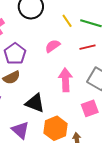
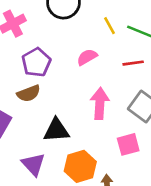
black triangle: (35, 103) -> (56, 130), turned -30

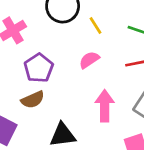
yellow line: (110, 26) -> (95, 26), moved

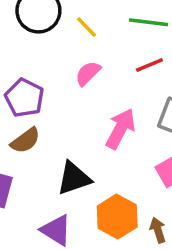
pink arrow: (105, 106) -> (120, 129), turned 40

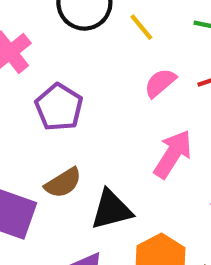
pink semicircle: (88, 73) -> (160, 83), moved
brown semicircle: (25, 141) -> (63, 183), moved

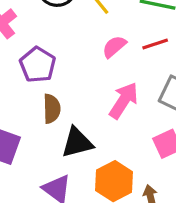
brown semicircle: (63, 183) -> (52, 109), moved, turned -60

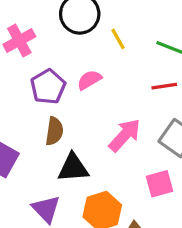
pink semicircle: (114, 47) -> (89, 80), moved

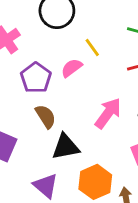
yellow line: (118, 39) -> (92, 47), moved
brown semicircle: (54, 131) -> (46, 116), turned -35

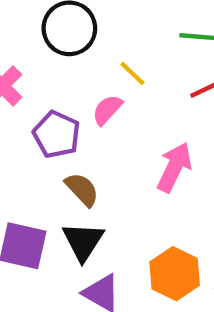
black triangle: (66, 147) -> (83, 241), moved, turned -36

